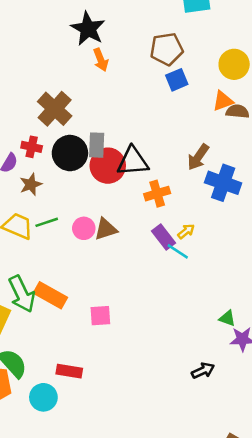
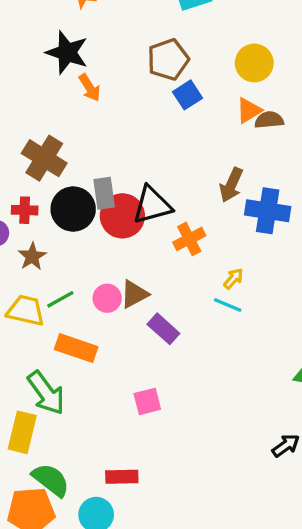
purple rectangle: (163, 237) -> (163, 329), moved
orange rectangle: (50, 295) -> (76, 348), moved

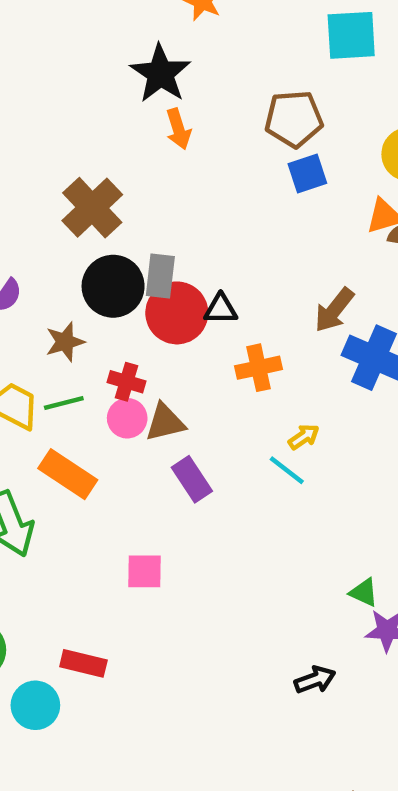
black triangle: (152, 205) -> (221, 309), size x0.6
red cross: (25, 210) -> (127, 382), moved
brown star: (32, 256) -> (65, 342), moved

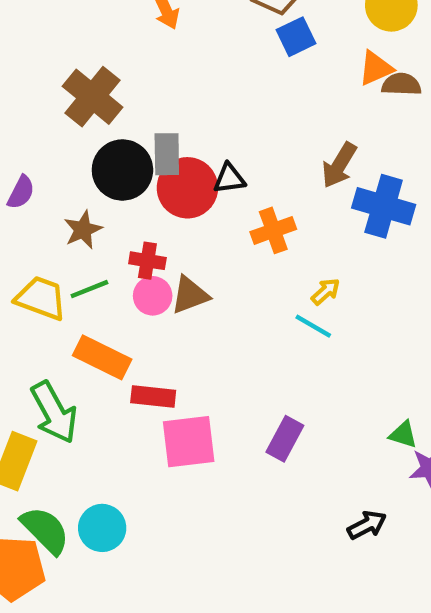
purple rectangle: (192, 479) -> (285, 439), moved, turned 69
pink square: (144, 571) -> (189, 442), size x1.5
red rectangle: (83, 663) -> (153, 396), moved
cyan circle: (35, 705) -> (102, 528), moved

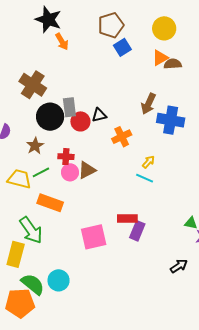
red circle: (187, 188) -> (80, 121), size x0.7
red rectangle: (153, 396) -> (127, 218), moved

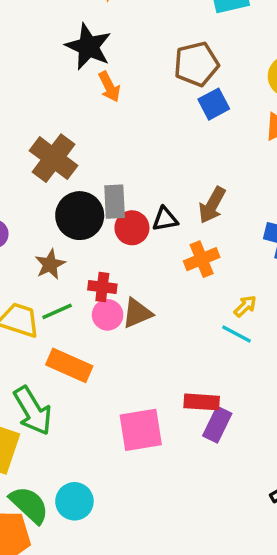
brown arrow: (148, 104) -> (212, 205), moved

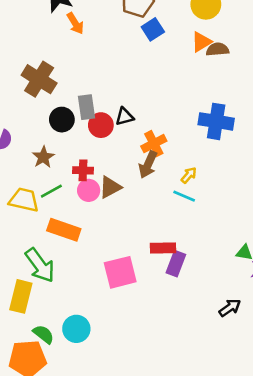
brown arrow: (212, 205) -> (148, 165), moved
black circle: (80, 216) -> (62, 120), size x0.7
green semicircle: (29, 505) -> (43, 334), size x0.7

